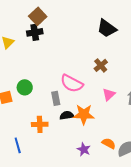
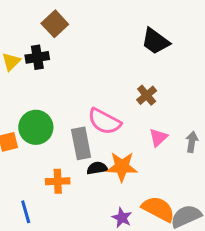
black cross: (35, 32) -> (37, 57), moved
green circle: (25, 87) -> (36, 127), size x1.5
gray rectangle: (56, 98) -> (81, 143), size x1.5
orange semicircle: (109, 143) -> (158, 209), size x1.6

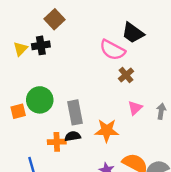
pink semicircle: (104, 121) -> (112, 50), moved
black semicircle: (97, 168) -> (73, 136), moved

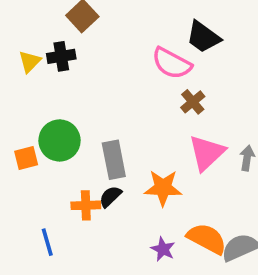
pink triangle: (135, 108) -> (207, 153), size x1.6
black semicircle: (73, 136) -> (110, 197), turned -35

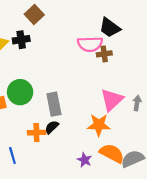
pink semicircle: (172, 63) -> (90, 44), turned -30
brown cross: (193, 102) -> (104, 54), moved, turned 32
orange star: (163, 188) -> (99, 125), moved

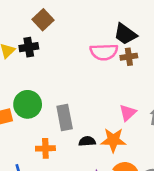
brown cross: (104, 54) -> (129, 57), moved
pink triangle: (112, 100) -> (128, 113), size x0.7
black semicircle: (52, 127) -> (87, 141), moved, turned 40

